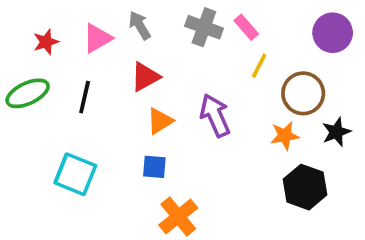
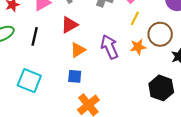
orange star: (285, 136) -> (138, 47), moved

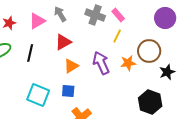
yellow line: (135, 18) -> (117, 36), moved
cyan square: (29, 81) -> (38, 95), moved

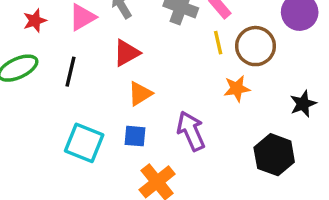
yellow line: (117, 36) -> (218, 43), turned -40
brown circle: (149, 51) -> (256, 46), moved
purple arrow: (101, 63) -> (191, 131), moved

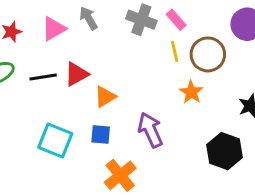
red triangle: (126, 53) -> (76, 74), moved
black line: (70, 72) -> (43, 77), turned 68
orange star: (237, 89) -> (191, 92), turned -30

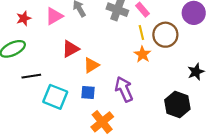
black line: (43, 77) -> (31, 76), moved
orange star: (191, 92) -> (142, 54), moved

